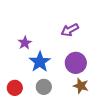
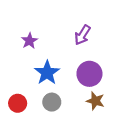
purple arrow: (70, 30) -> (82, 35), turned -30
purple star: (25, 43) -> (29, 41), moved

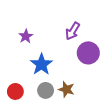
purple circle: (89, 74) -> (88, 53), moved
brown star: (95, 101) -> (66, 89), moved

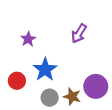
purple circle: (88, 53) -> (96, 86), moved
red circle: (15, 91) -> (17, 81), moved

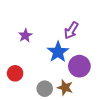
blue star: (45, 69) -> (58, 52), moved
purple circle: (96, 86) -> (79, 66), moved

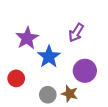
purple star: (25, 36) -> (27, 38), size x1.5
blue star: (58, 52) -> (49, 57), moved

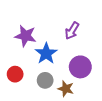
purple star: (27, 38) -> (25, 36), turned -30
gray circle: (48, 95) -> (45, 80), moved

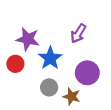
red circle: (15, 74) -> (15, 64), moved

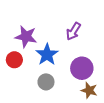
brown star: (72, 96) -> (89, 90), moved

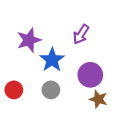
purple star: (26, 37) -> (29, 40), turned -30
red circle: (14, 60) -> (14, 90), moved

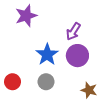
purple star: (29, 40) -> (26, 16), moved
purple circle: (90, 75) -> (77, 56), moved

